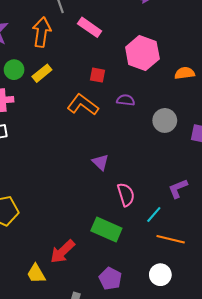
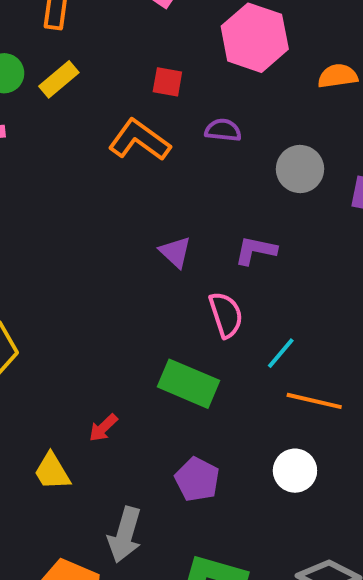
purple L-shape: (178, 188) -> (256, 250), moved, turned 35
red arrow: (62, 252) -> (103, 428), size x0.6

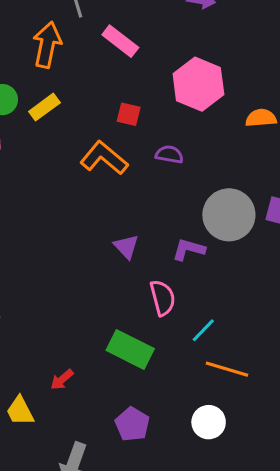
gray circle: (300, 169) -> (229, 215), moved, size x1.4

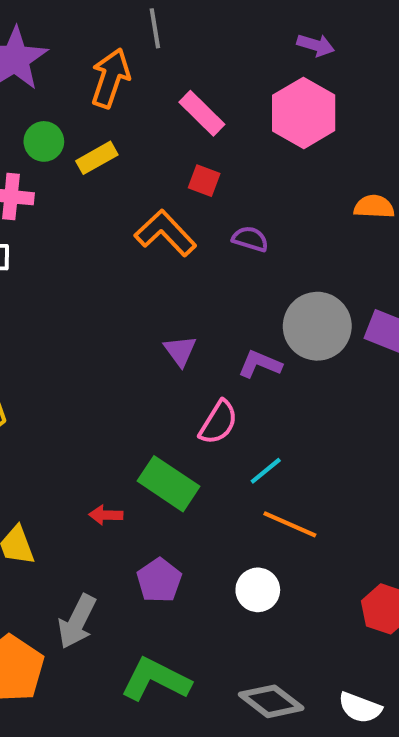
pink rectangle: (120, 41) -> (202, 113), moved
pink hexagon: (198, 84) -> (304, 113), moved
pink semicircle: (163, 298) -> (218, 422), turned 39
red arrow: (62, 380) -> (106, 515), moved, turned 35

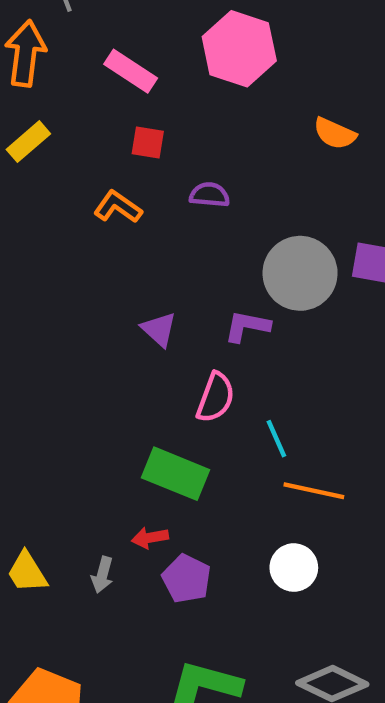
orange semicircle: (374, 207) -> (335, 133), turned -147
orange L-shape: (165, 233) -> (118, 207), size x0.7
cyan line: (266, 471) -> (276, 439), turned -63
red arrow: (106, 515) -> (150, 538), moved
gray arrow: (77, 622) -> (102, 575), moved, size x0.6

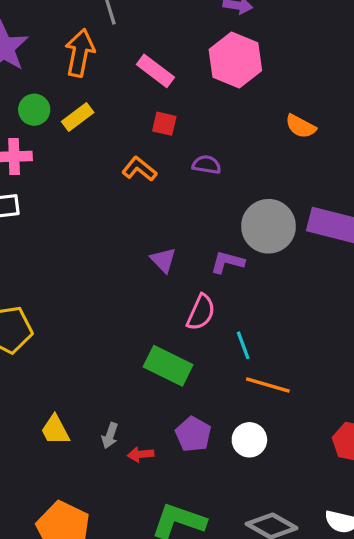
red arrow: (150, 538) -> (141, 454), moved
purple pentagon: (187, 579) -> (193, 434), moved

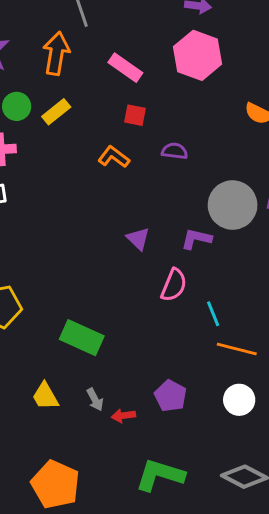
green rectangle: (168, 366) -> (82, 338), moved
gray arrow: (110, 436) -> (95, 400), turned -45
white circle: (249, 440) -> (239, 400), moved

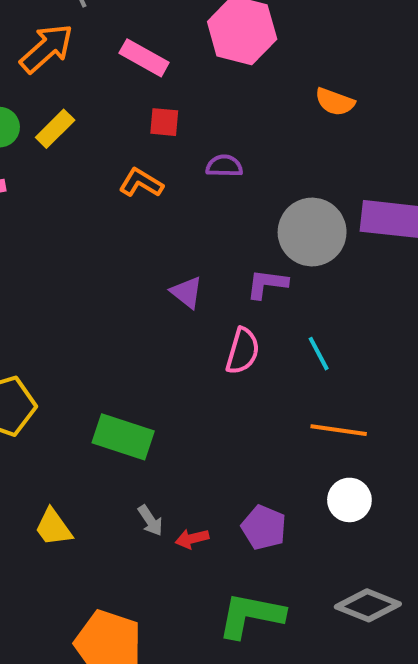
orange arrow: (56, 54) -> (47, 48), turned 45
cyan line: (213, 314) -> (319, 354), moved
yellow trapezoid: (45, 396) -> (53, 527), moved
purple pentagon: (171, 396) -> (264, 528), moved

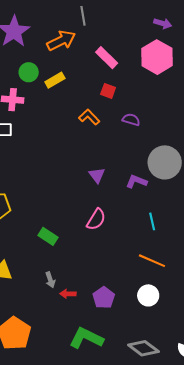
pink semicircle: (243, 351) -> (96, 219), moved
green rectangle: (123, 437) -> (48, 236), size x0.7

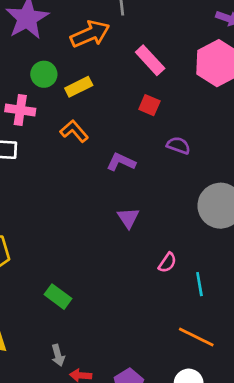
orange L-shape: (89, 117) -> (74, 131), moved
purple L-shape: (136, 182) -> (121, 162), moved
pink semicircle: (96, 219) -> (167, 263), moved, size x0.7

